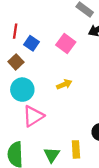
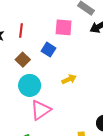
blue square: (31, 43) -> (48, 50), moved
pink square: (66, 44) -> (64, 27), moved, turned -30

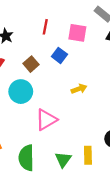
red line: (21, 30) -> (45, 27), moved
cyan circle: (30, 85) -> (21, 92), moved

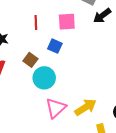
yellow arrow: (79, 89) -> (86, 107), moved, size x1.5
cyan circle: (21, 92) -> (44, 78), moved

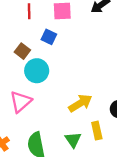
pink triangle: (56, 108) -> (21, 102), moved

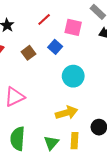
red line: (29, 11) -> (44, 20), turned 32
cyan circle: (37, 71) -> (73, 76), moved

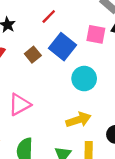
pink square: (73, 27) -> (96, 34), moved
blue square: (55, 47) -> (62, 47), size x1.6

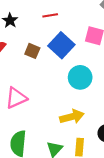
red line: (49, 17) -> (50, 15), turned 32
brown square: (33, 55) -> (32, 51), turned -32

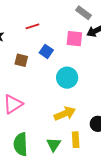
blue square: (61, 45) -> (46, 51), size x0.6

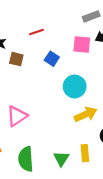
gray rectangle: (84, 13) -> (91, 16), turned -56
brown square: (21, 60) -> (16, 59), moved
yellow arrow: (65, 114) -> (86, 114), moved

